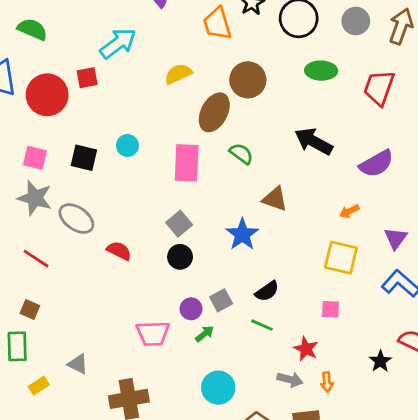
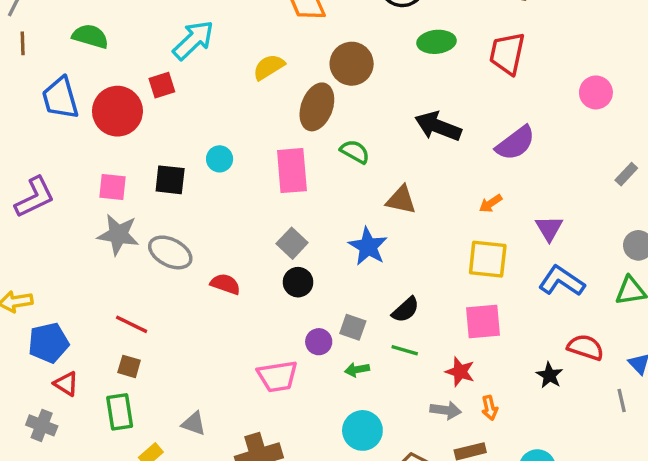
red line: (36, 259) -> (132, 324), moved
gray square: (221, 300) -> (353, 327), turned -35
pink square: (330, 309) -> (483, 322), size x1.6
green arrow: (205, 334) -> (357, 370), moved, turned -144

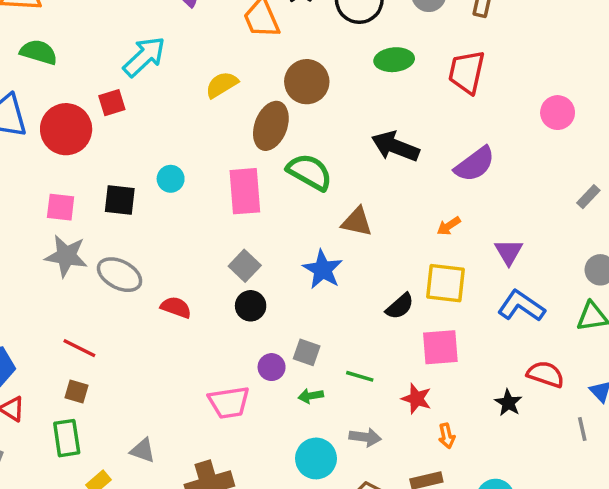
green semicircle: (355, 152) -> (310, 172), size x1.5
black semicircle: (406, 310) -> (400, 306), moved
gray arrow: (446, 410) -> (365, 437), moved

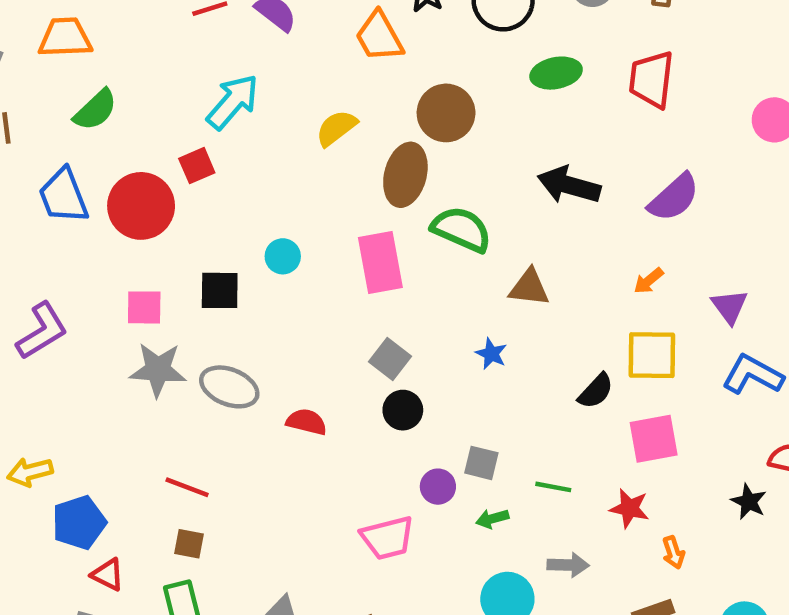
green semicircle: (39, 52) -> (95, 110), turned 126
blue star: (323, 270) -> (491, 354), size x0.6

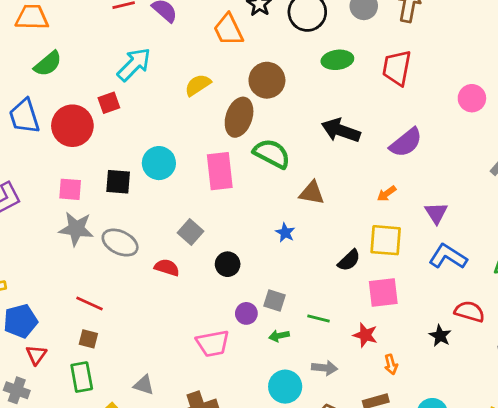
cyan circle: (283, 256) -> (159, 163), size x1.5
gray square: (390, 359) -> (191, 232), moved
red triangle: (108, 575) -> (36, 355), turned 35

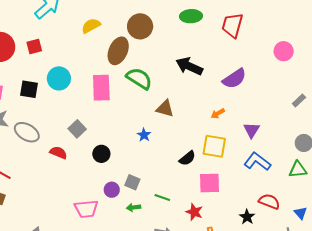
red square: (109, 103) -> (34, 47), moved

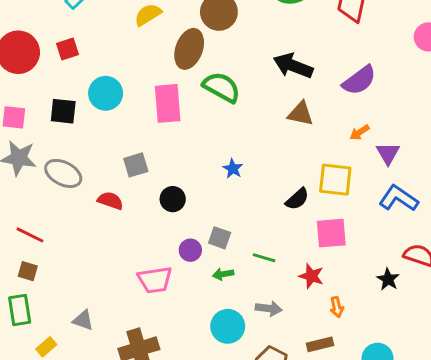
brown triangle: (165, 108) -> (301, 114), moved
orange arrow: (218, 113) -> (360, 132), moved
gray square: (77, 129) -> (136, 165), turned 30

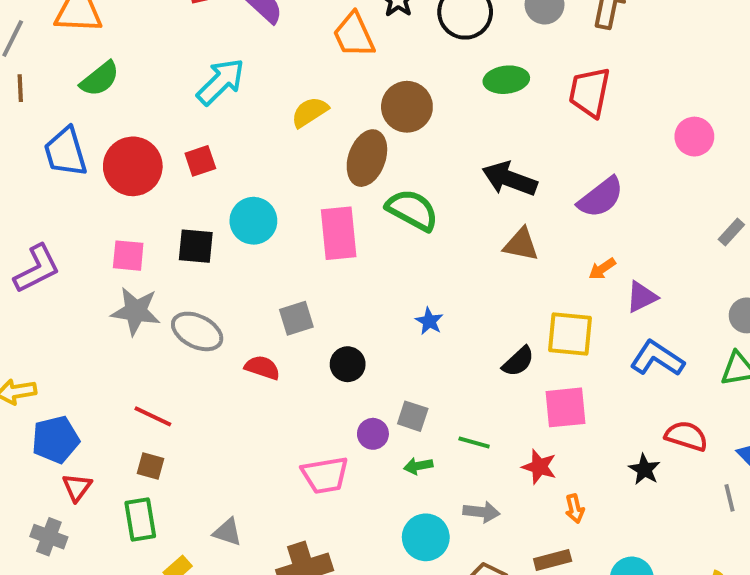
purple triangle: (388, 153) -> (642, 297), turned 35

